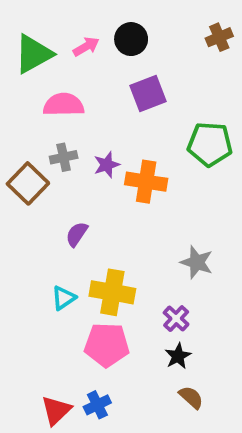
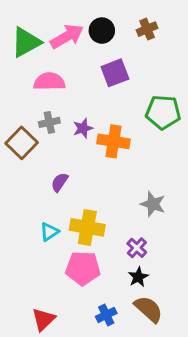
brown cross: (219, 37) -> (147, 29), moved
pink arrow: (86, 47) -> (67, 36), size x1.6
brown semicircle: (191, 397) -> (149, 309), size x1.5
blue cross: (97, 405) -> (106, 315), moved

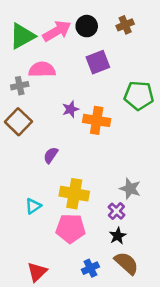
gray cross: (49, 122) -> (20, 86), moved
gray star: (153, 204) -> (130, 189), moved
cyan triangle: (49, 232) -> (33, 206), moved

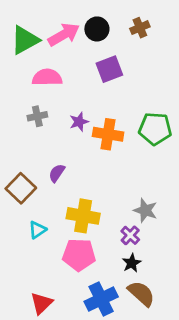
gray cross: (20, 86) -> (37, 116), moved
green pentagon: (139, 96) -> (155, 129), moved
brown square: (18, 122) -> (21, 188), moved
blue cross: (90, 268) -> (101, 299), size x1.6

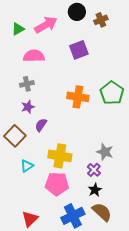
black circle: (97, 29) -> (77, 12), moved
green triangle: (25, 40) -> (18, 29), size x0.6
purple star: (79, 122) -> (28, 107), moved
green pentagon: (155, 129) -> (112, 93), turned 30

